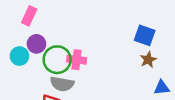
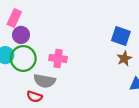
purple circle: (36, 44) -> (21, 35), moved
green circle: (57, 60) -> (23, 58), moved

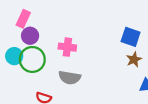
pink cross: (58, 58) -> (67, 47), moved
gray semicircle: (45, 81) -> (70, 78), moved

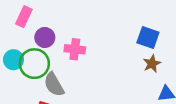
purple circle: (30, 36) -> (45, 37), moved
gray semicircle: (70, 78) -> (54, 85), moved, turned 50

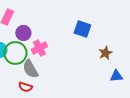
blue square: (148, 37) -> (82, 29), moved
pink cross: (75, 49) -> (39, 48), moved, turned -35

